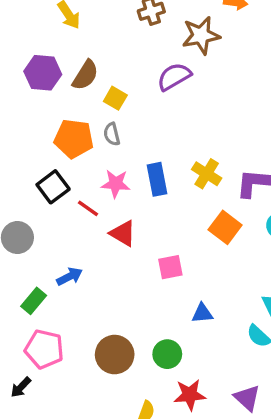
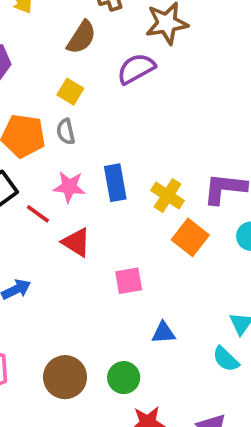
brown semicircle: (85, 75) -> (81, 37), moved
yellow cross: (207, 174) -> (168, 196), moved

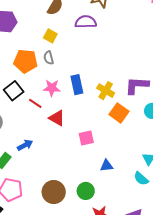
purple semicircle: (136, 69) -> (86, 22), turned 30

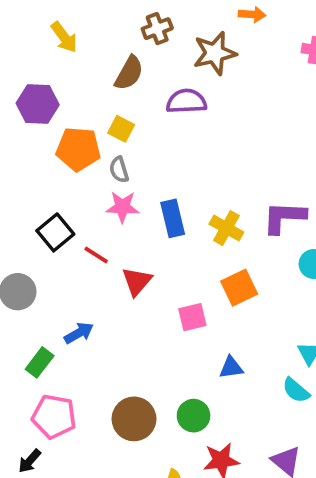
orange pentagon: (26, 61) -> (78, 149), moved
pink star: (52, 88) -> (122, 207), moved
orange square: (119, 113) -> (239, 288), moved, turned 30
red triangle: (57, 118) -> (137, 281), turned 42

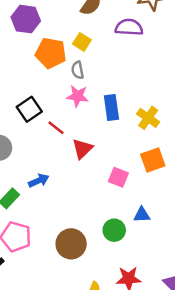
pink square: (192, 317) -> (118, 177), turned 30
green circle: (194, 416) -> (114, 230), moved

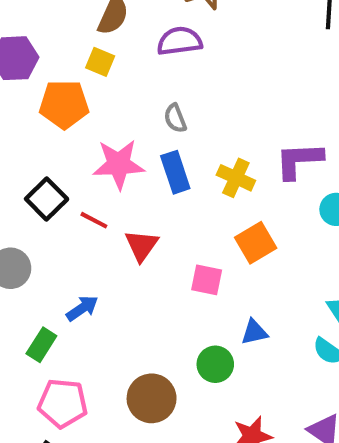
yellow square: (82, 42) -> (100, 62), moved
gray semicircle: (78, 70) -> (175, 118), moved
pink star: (77, 96) -> (119, 164), size x1.4

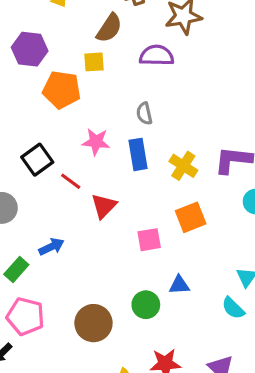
yellow square: (100, 62) -> (94, 62), turned -35
pink star: (119, 164) -> (96, 142), size x0.7
pink square: (207, 280) -> (149, 240), turned -30

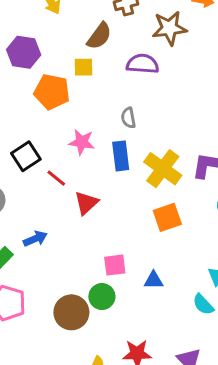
yellow cross: (183, 166) -> (163, 169), size x1.4
pink square: (149, 240) -> (115, 265), moved
green circle: (146, 305) -> (102, 297), moved

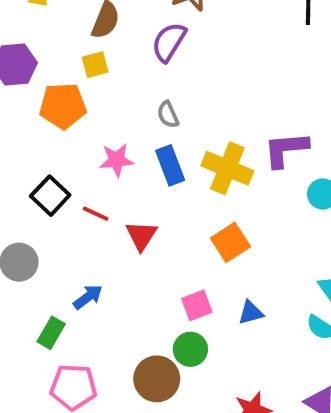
purple semicircle: (143, 64) -> (169, 42), turned -48
orange square: (167, 217) -> (230, 242), moved

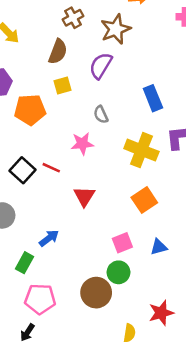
yellow square: (95, 65) -> (62, 85), moved
pink star: (117, 160) -> (82, 144), moved
blue rectangle: (170, 165) -> (153, 98), moved
red line: (96, 214) -> (51, 168), moved

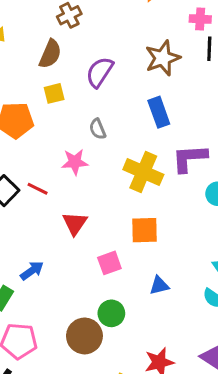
brown star: (116, 29) -> (163, 58), moved
orange square: (144, 200) -> (145, 230), turned 30
pink square: (122, 243) -> (109, 263), moved

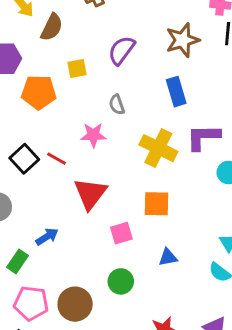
brown semicircle: (50, 54) -> (52, 27), moved
red triangle: (75, 223) -> (90, 194), size x1.4
brown circle: (84, 336) -> (75, 304), moved

